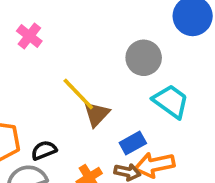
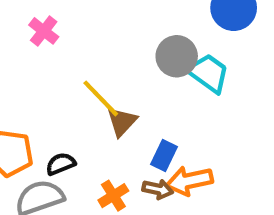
cyan trapezoid: (171, 101) -> (208, 73), moved
blue rectangle: (133, 143) -> (164, 155), turned -35

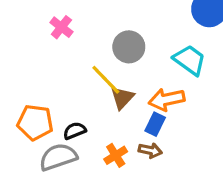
gray circle: (177, 56) -> (129, 47), moved
orange arrow: (189, 181) -> (167, 99), moved

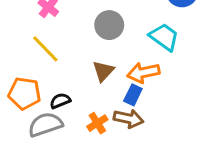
yellow line: (106, 80) -> (45, 49), moved
brown arrow: (150, 150) -> (129, 119), size x1.4

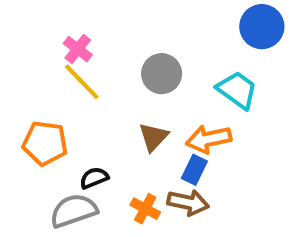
yellow line: (45, 49) -> (82, 82), moved
orange pentagon: (25, 93) -> (45, 143), moved
orange cross: (97, 123) -> (145, 209), turned -30

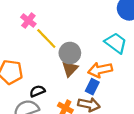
gray circle: (162, 74) -> (70, 53), moved
yellow line: (82, 82) -> (46, 38), moved

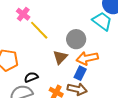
cyan trapezoid: (116, 43) -> (102, 21), moved
gray circle: (70, 53) -> (76, 39), moved

